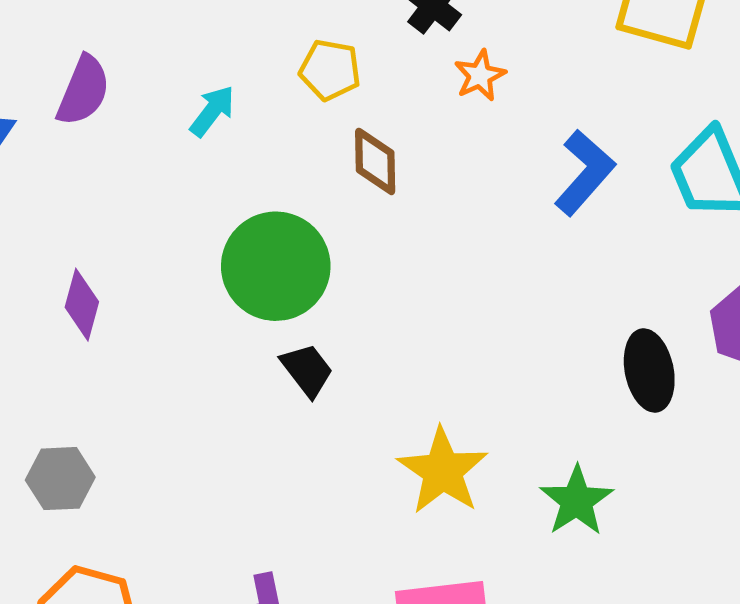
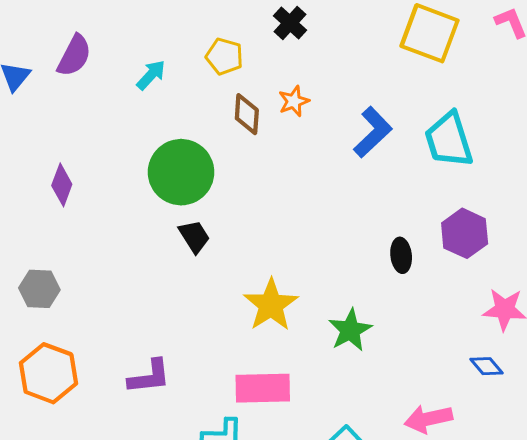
orange star: (480, 75) -> (294, 101), moved
black ellipse: (649, 370) -> (401, 255), size x0.7

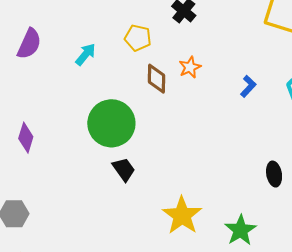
blue L-shape: (373, 132) -> (248, 86), size x0.6

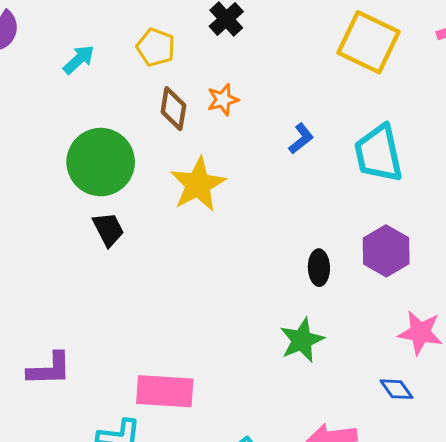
yellow star: (182, 215) -> (198, 184), moved
green star: (240, 230) -> (302, 340), moved

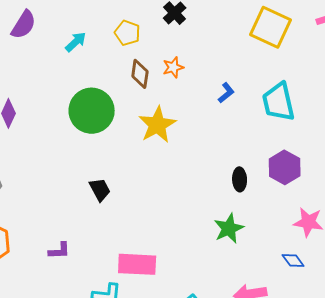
black trapezoid: (108, 229) -> (100, 190), moved
purple L-shape: (49, 369) -> (59, 251), size x0.7

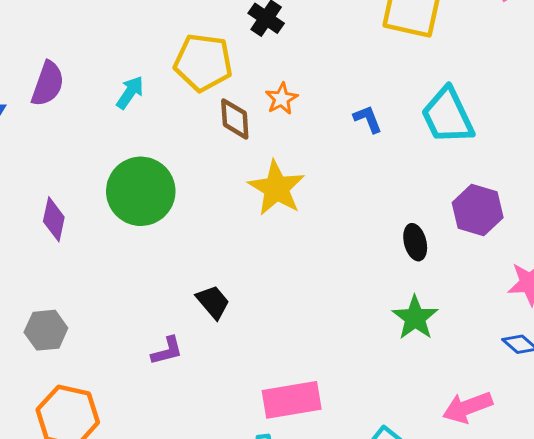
yellow pentagon: (127, 33) -> (203, 62), size x1.5
blue L-shape: (226, 93) -> (368, 119), turned -60
green circle: (92, 111) -> (141, 191), moved
purple L-shape: (59, 251) -> (167, 351), moved

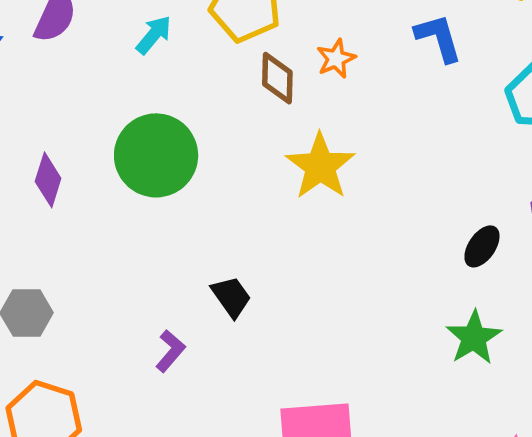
blue L-shape: (368, 119) -> (438, 38), moved, size x1.4
black ellipse: (415, 242) -> (482, 246), turned 44
purple L-shape: (167, 351) -> (170, 351), turned -40

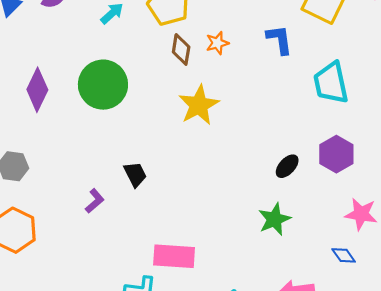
purple diamond: (48, 180) -> (37, 90), size x1.4

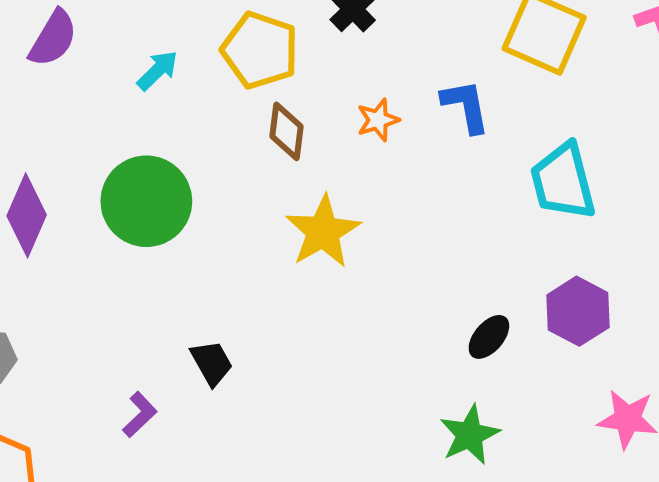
orange star: (217, 43) -> (378, 120), moved

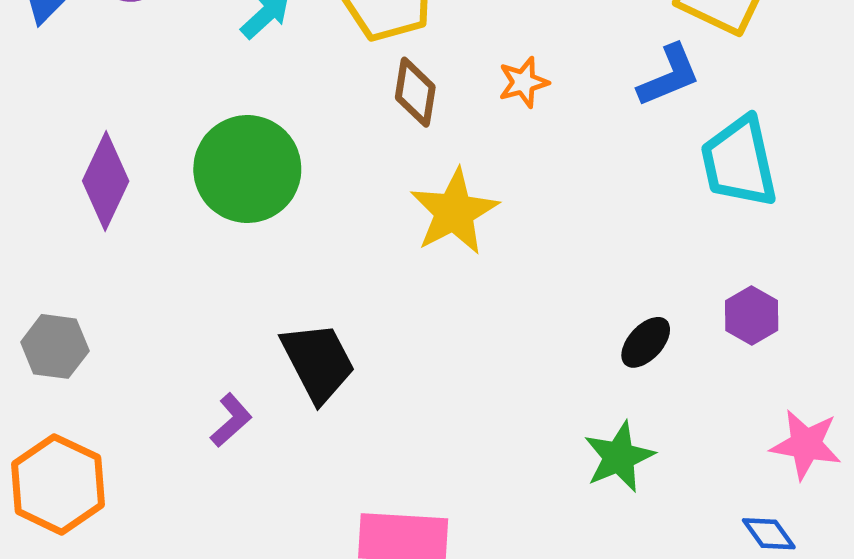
blue L-shape: (466, 106) -> (669, 76), moved, turned 76
purple hexagon: (578, 311) -> (752, 316), size x0.7
black trapezoid: (212, 363) -> (318, 362), size x1.5

